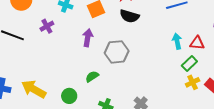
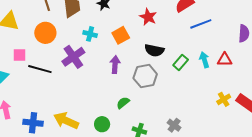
black semicircle: (129, 16) -> (154, 50), moved
purple cross: (47, 26) -> (73, 57), size x1.6
green rectangle: (189, 64) -> (181, 62), moved

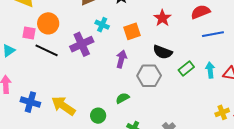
orange circle: (45, 33) -> (48, 23), moved

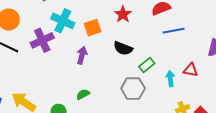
cyan cross: (102, 25) -> (63, 21), size x1.6
cyan arrow: (210, 70) -> (170, 78), moved
gray hexagon: (149, 76) -> (133, 89), moved

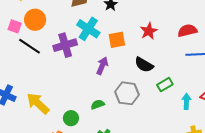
gray hexagon: (133, 89) -> (127, 93), moved

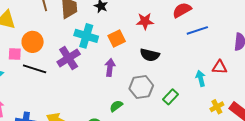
red star: (149, 31) -> (145, 21), turned -30
green rectangle: (165, 85) -> (171, 97), moved

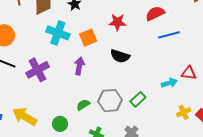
purple cross: (69, 58) -> (38, 70), moved
cyan arrow: (201, 78) -> (169, 83), turned 84
gray hexagon: (141, 87) -> (110, 101), moved

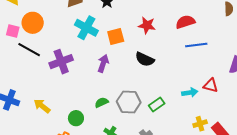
yellow arrow: (25, 116) -> (42, 106), size x0.7

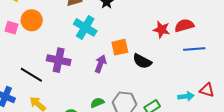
red star: (147, 25) -> (162, 30), moved
orange square: (116, 36) -> (120, 47), moved
black line: (29, 50) -> (31, 75), moved
purple cross: (61, 62) -> (59, 60), turned 30

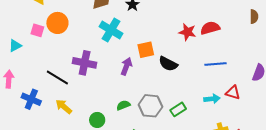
blue line: (194, 49) -> (215, 64), moved

